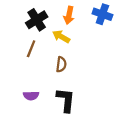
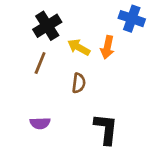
orange arrow: (69, 15) -> (107, 47), moved
black L-shape: (66, 100) -> (106, 129), moved

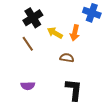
brown line: (40, 63) -> (28, 44), turned -56
brown semicircle: (79, 83) -> (67, 58), moved, turned -88

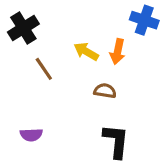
black cross: (33, 18) -> (23, 28), moved
purple semicircle: (28, 86) -> (31, 135), moved

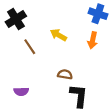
orange arrow: (118, 52) -> (93, 40), moved
brown semicircle: (105, 91) -> (65, 74), moved

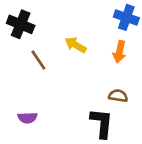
black cross: (16, 19) -> (21, 24), turned -36
brown semicircle: (65, 74) -> (118, 96), moved

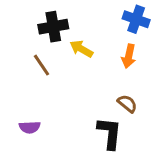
black cross: (21, 24) -> (53, 27), moved, turned -32
brown semicircle: (118, 96) -> (127, 104), turned 30

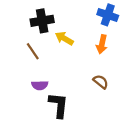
purple semicircle: (30, 127) -> (40, 85), moved
black L-shape: (109, 133) -> (59, 105), moved

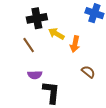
orange arrow: (102, 44) -> (75, 44), moved

